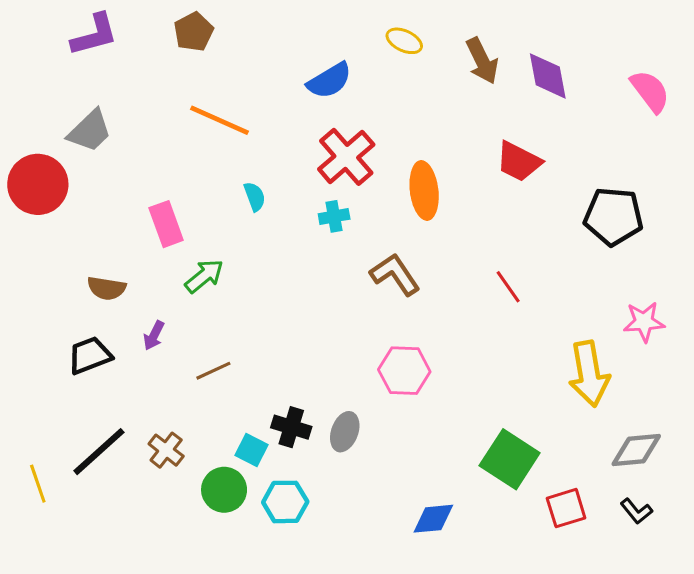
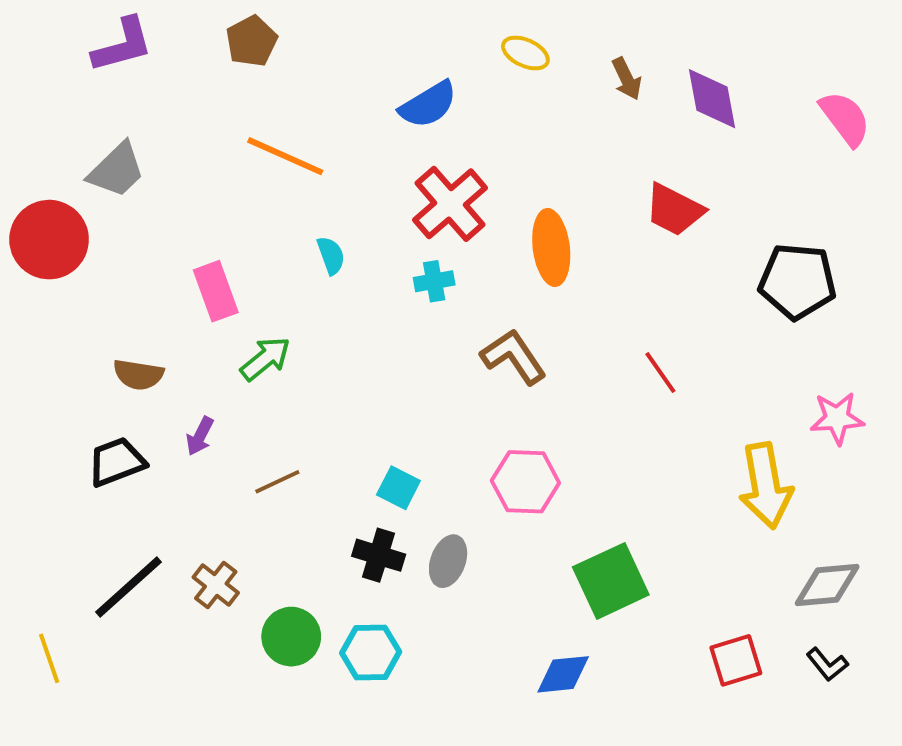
brown arrow: (482, 61) -> (627, 79), size x0.7
cyan square: (252, 450) -> (398, 488), moved
green square: (510, 459) -> (611, 581), moved, turned 32
yellow line: (38, 484) -> (49, 658), moved

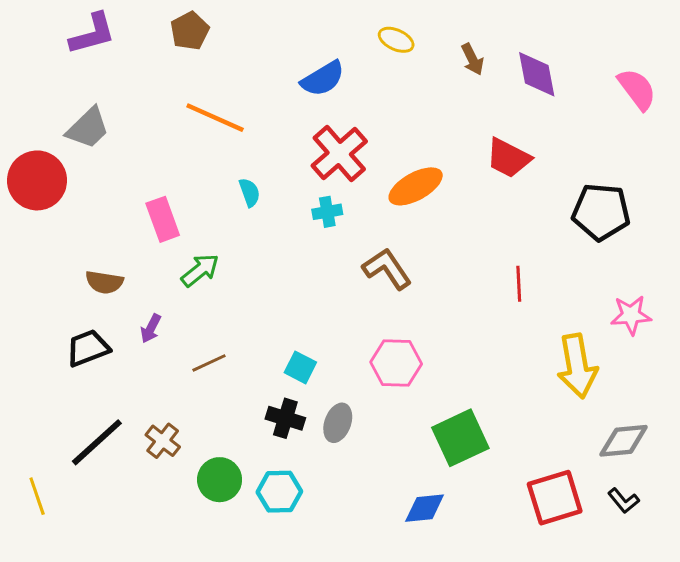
orange ellipse: (551, 248) -> (416, 186), turned 68
red line: (660, 373) -> (519, 284), moved, turned 32
red square: (736, 660) -> (555, 498), size x1.4

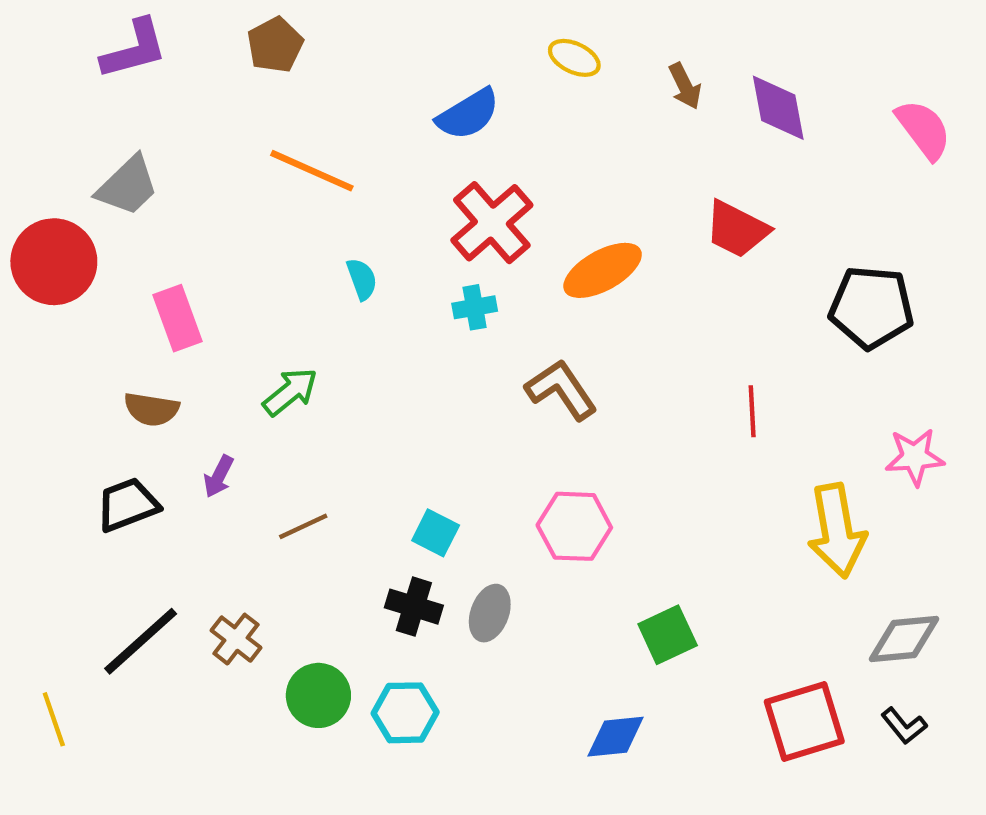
pink rectangle: (163, 219) -> (177, 318), moved
green square: (460, 438) -> (668, 635), size x0.7

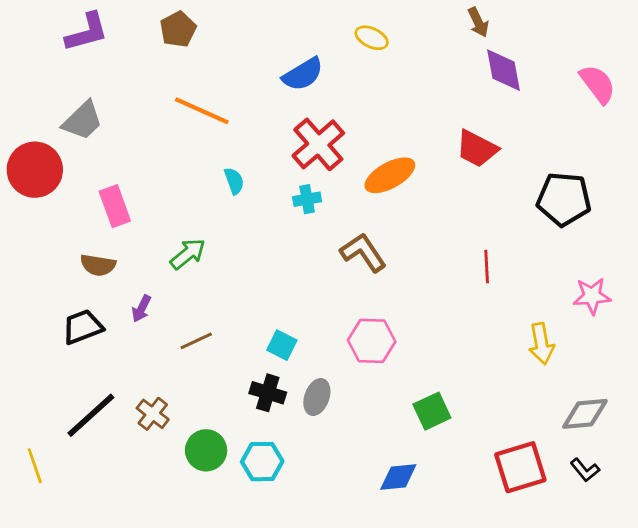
brown arrow: (685, 86) -> (478, 22), moved
yellow arrow: (837, 531) -> (541, 344), size x0.7

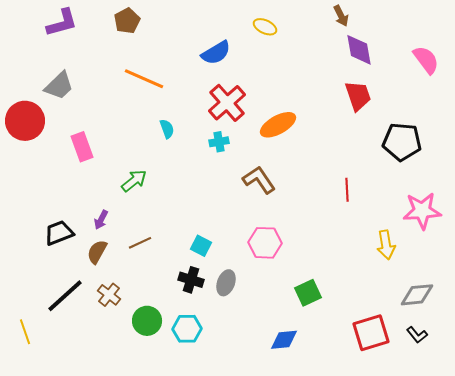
red trapezoid: (477, 149) -> (358, 96), moved, turned -136
brown semicircle: (98, 265) -> (97, 252), moved, turned 110
pink star: (592, 296) -> (422, 211), size x1.4

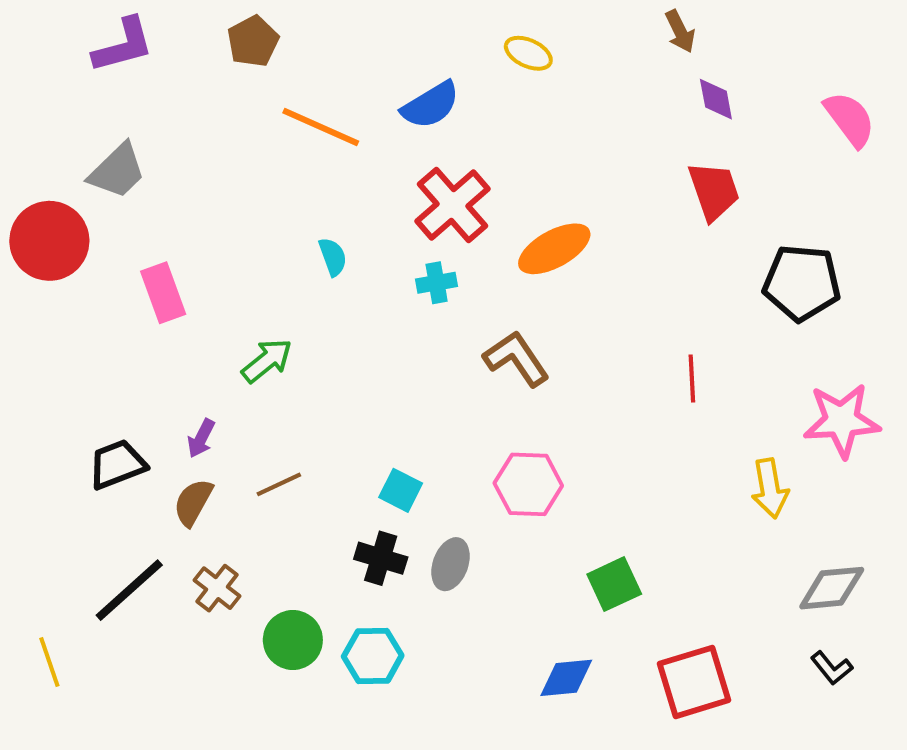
purple diamond: (359, 50) -> (716, 99), size x0.7
orange line: (144, 79) -> (321, 127), moved
red square: (371, 333) -> (694, 682), moved

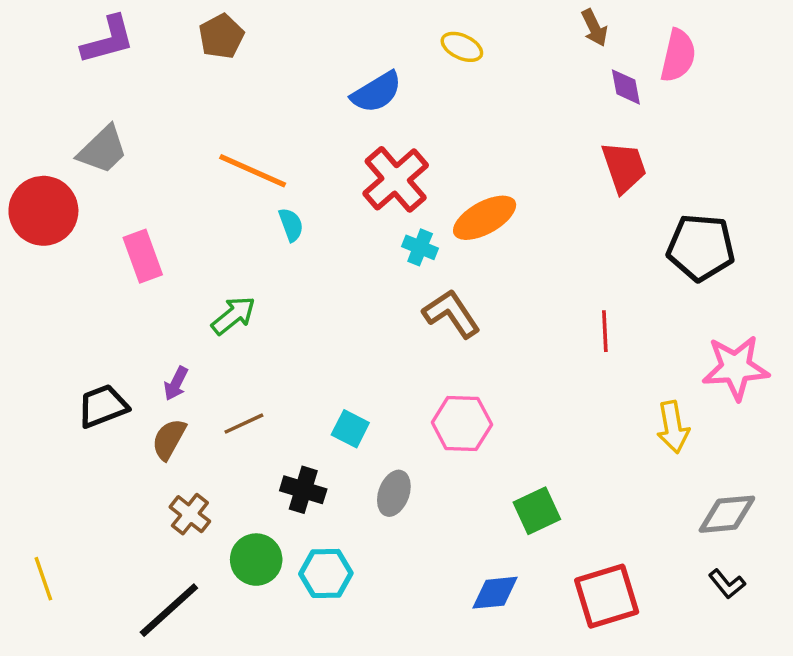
pink semicircle: (850, 119) -> (678, 56), moved, turned 50
orange line: (321, 127) -> (253, 171), moved
cyan cross: (437, 283) -> (420, 247), moved, turned 32
black cross: (381, 558) -> (303, 490), moved
black line: (129, 590) -> (169, 610), moved

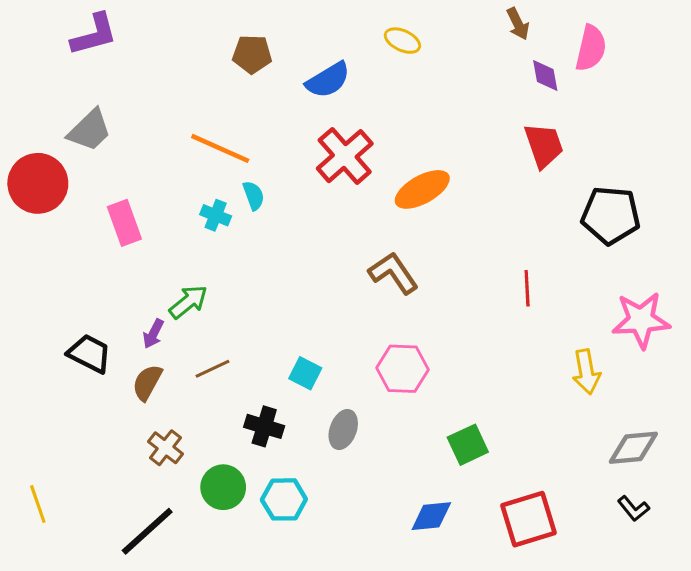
brown pentagon: (221, 36) -> (252, 54), moved, turned 30
cyan cross: (420, 247) -> (216, 215), moved
green arrow: (233, 315) -> (188, 302), moved
black trapezoid: (103, 406) -> (89, 354), turned 48

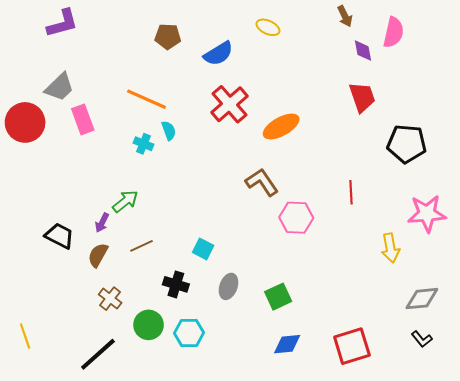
pink rectangle: (124, 223) -> (83, 119), moved
pink hexagon: (402, 369) -> (296, 218), moved
green square: (468, 445) -> (278, 297), moved

